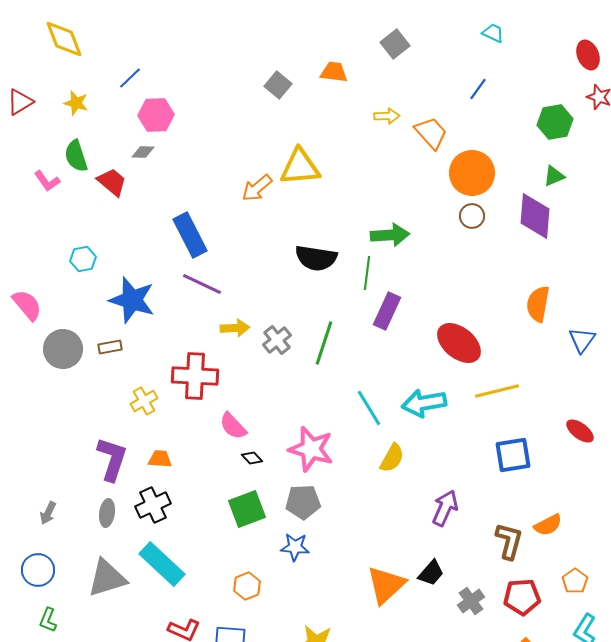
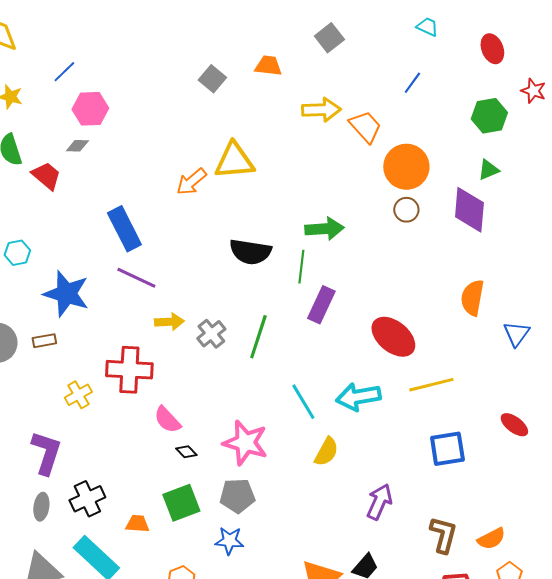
red ellipse: (588, 55) -> (492, 49), moved
yellow arrow: (387, 116) -> (321, 110), size x1.5
orange trapezoid: (160, 459) -> (137, 524), moved
orange semicircle: (548, 525) -> (491, 539), moved

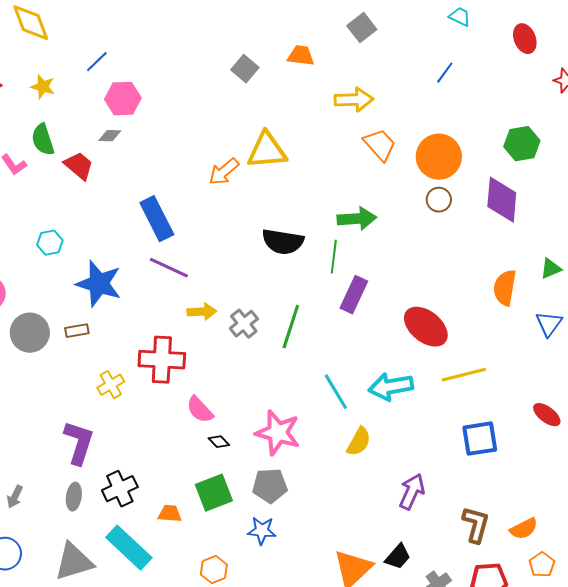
green hexagon: (489, 116) -> (522, 144), moved
orange trapezoid: (365, 127) -> (380, 145), moved
green triangle: (488, 170) -> (551, 269), moved

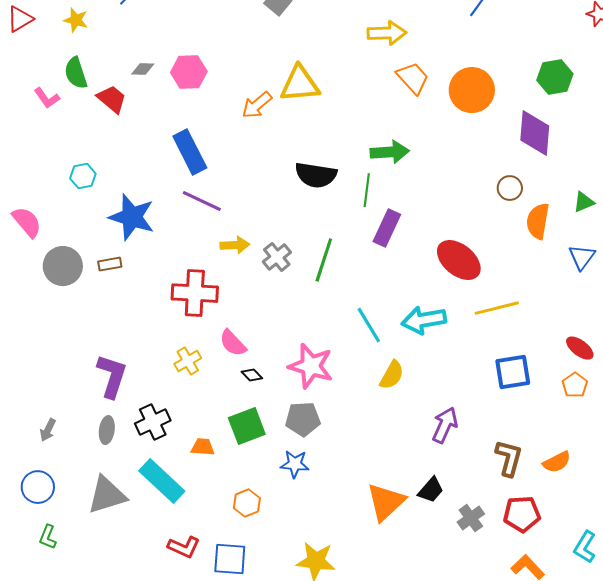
pink hexagon: (123, 99) -> (189, 72), moved
brown circle: (439, 200) -> (510, 188), moved
yellow cross: (111, 385) -> (188, 361), moved
orange pentagon: (542, 565) -> (575, 385), moved

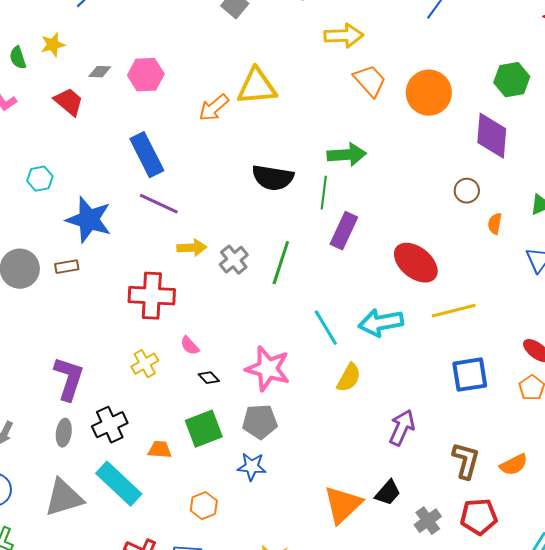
yellow star: (76, 20) -> (53, 45), moved, turned -30
green semicircle: (76, 73) -> (18, 58), moved, size x0.7
orange semicircle: (538, 221) -> (495, 224), size x0.6
pink semicircle: (233, 343) -> (190, 346), size x0.7

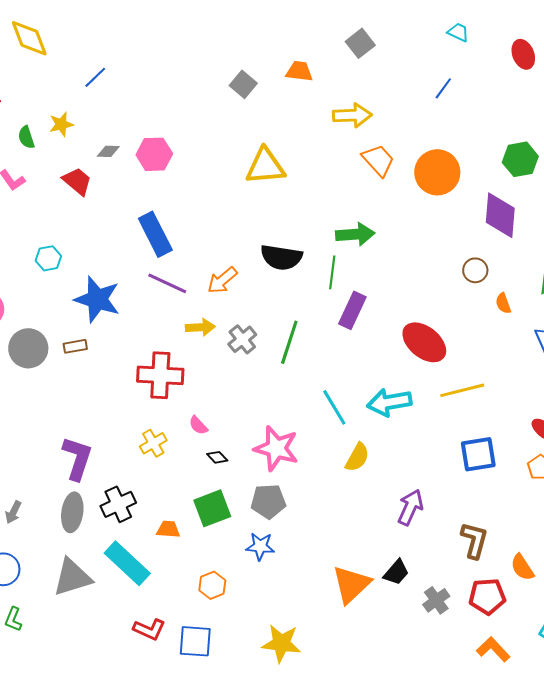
orange arrow: (214, 108) -> (222, 280), moved
orange semicircle: (495, 224) -> (503, 303), turned -30
gray ellipse: (64, 433) -> (72, 512), size x1.4
orange semicircle: (514, 465) -> (522, 567), moved, turned 84

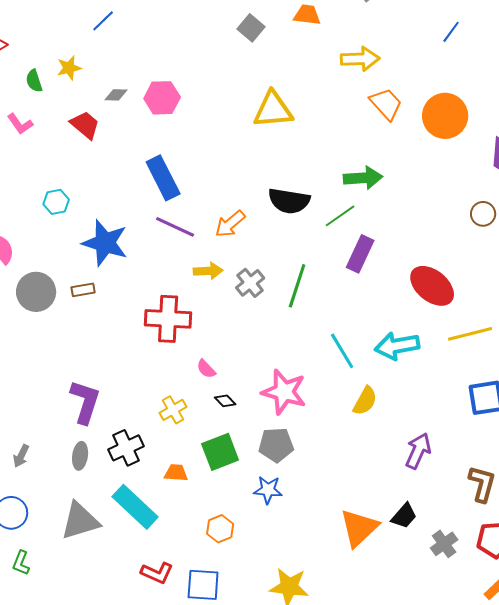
green line: (332, 272) -> (340, 216), turned 48
yellow cross: (153, 443) -> (173, 410), moved
gray ellipse: (72, 512) -> (80, 456), size x0.7

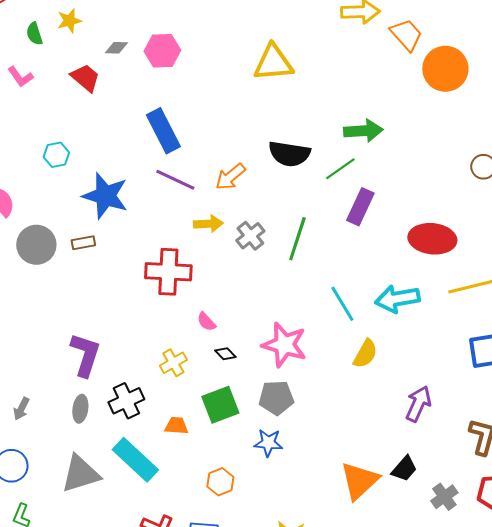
orange trapezoid: (386, 104) -> (406, 35), moved
red ellipse: (432, 286) -> (432, 239), turned -33

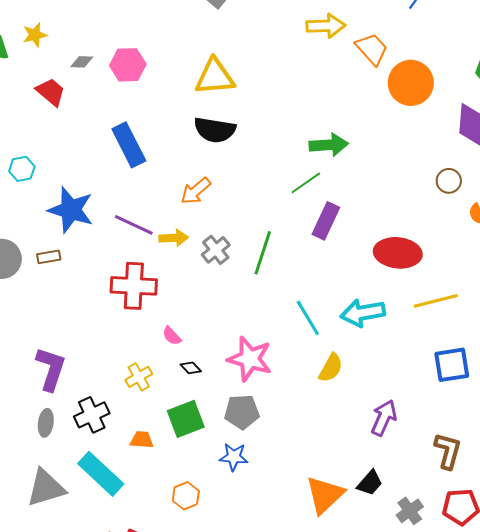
yellow triangle: (273, 63) -> (215, 77), moved
black semicircle: (289, 154) -> (215, 130), moved
purple line: (175, 180) -> (134, 225), moved

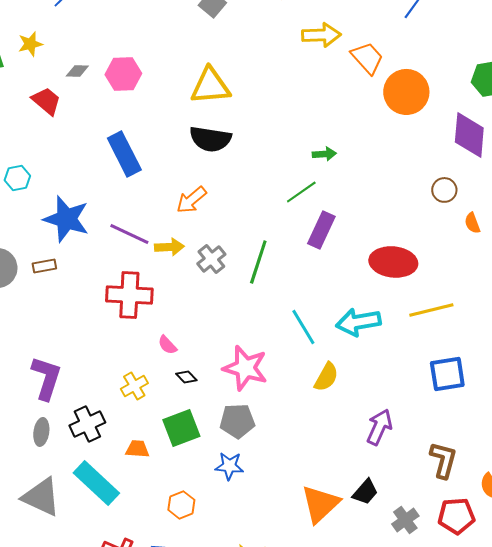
green arrow: (329, 145) -> (324, 154), size x0.6
gray triangle: (46, 488) -> (41, 497), turned 42

